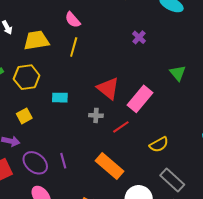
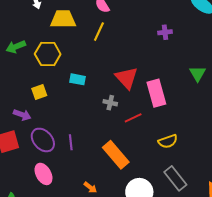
purple cross: (139, 37) -> (165, 32), turned 32
pink rectangle: (140, 99) -> (156, 93), turned -64

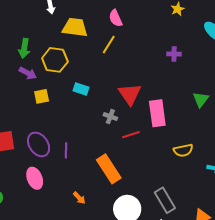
green arrow: (16, 47) -> (24, 48), turned -66
purple arrow: (22, 115) -> (28, 73), moved
yellow semicircle: (168, 141) -> (183, 150), moved

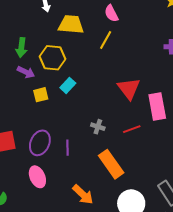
cyan rectangle: (81, 89) -> (68, 85), moved, turned -63
gray cross: (110, 117) -> (98, 127), moved
purple ellipse: (39, 144) -> (40, 143), turned 60
orange arrow: (79, 198) -> (83, 194), size x1.6

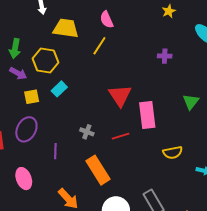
purple ellipse: (40, 143) -> (26, 129), moved

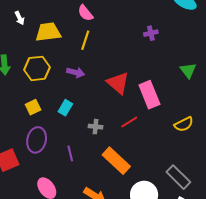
purple arrow: (18, 73) -> (76, 72), moved
cyan rectangle: (59, 89) -> (65, 108), moved

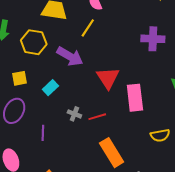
purple cross: (151, 33) -> (153, 39), size x1.6
purple arrow: (76, 72) -> (70, 56), size x1.5
red line: (129, 122) -> (97, 117), moved
orange rectangle: (116, 161) -> (112, 153), moved

